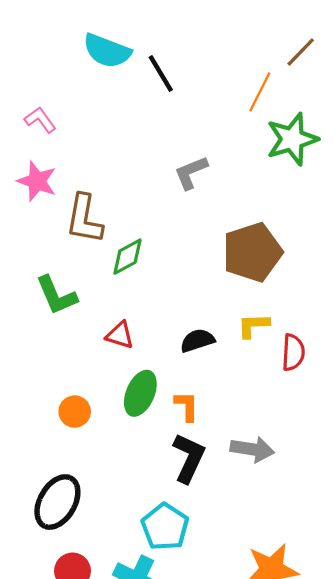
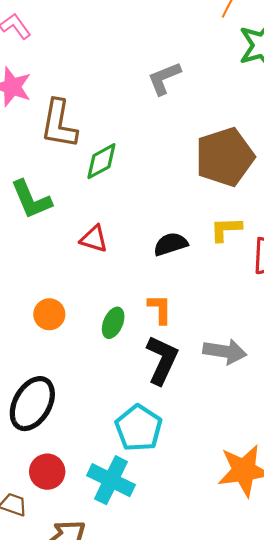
green ellipse: (140, 393) -> (113, 323), moved, size x0.7

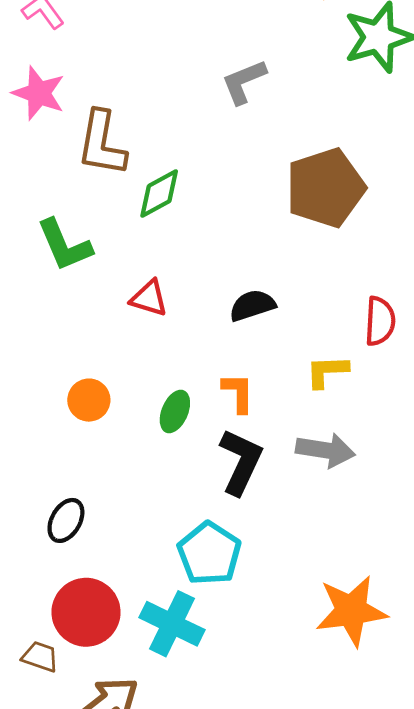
yellow L-shape: (226, 229) -> (327, 371), moved
black ellipse: (32, 404) -> (66, 520), size x0.6
red circle: (47, 472) -> (86, 612), size x1.4

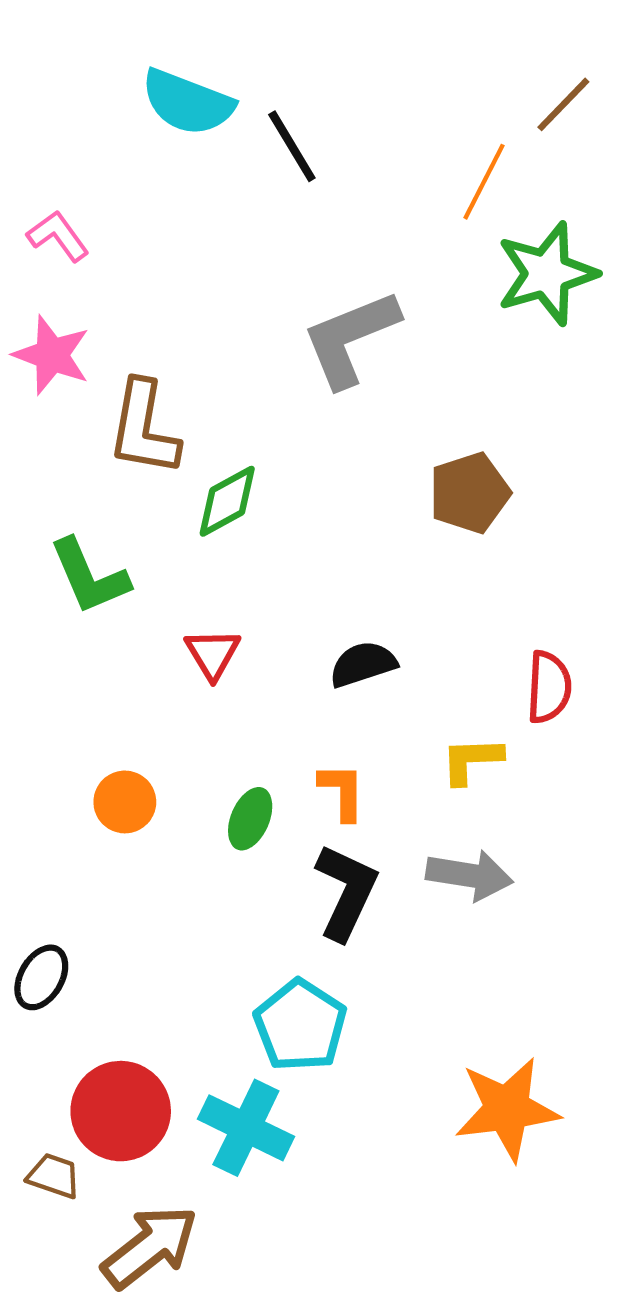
gray L-shape: (244, 82) -> (350, 338), size x1.5
brown pentagon: (325, 188) -> (469, 493), size x0.7
red triangle: (149, 298) -> (213, 654), turned 42
black ellipse: (66, 520) -> (41, 977), moved

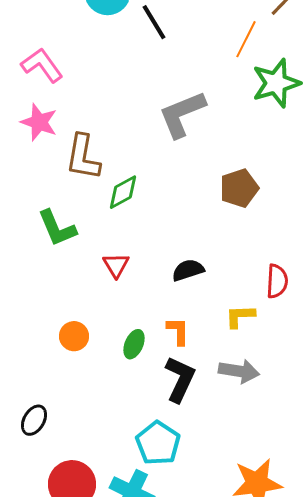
pink L-shape: (58, 236) -> (42, 65), size x1.4

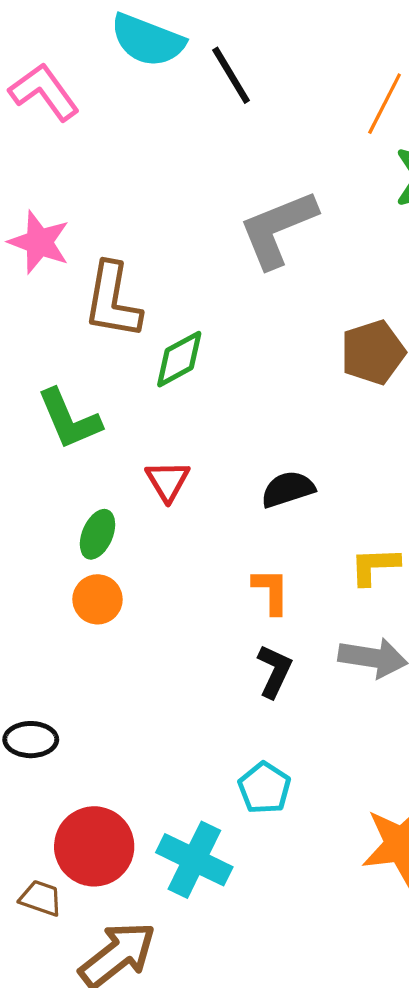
pink L-shape: (42, 65) -> (44, 92), moved
green ellipse: (134, 344) -> (98, 534), moved
black L-shape: (180, 379) -> (274, 671), size x0.7
black ellipse: (34, 420) -> (31, 740), turned 60
cyan pentagon: (158, 443) -> (264, 788), moved, size x0.7

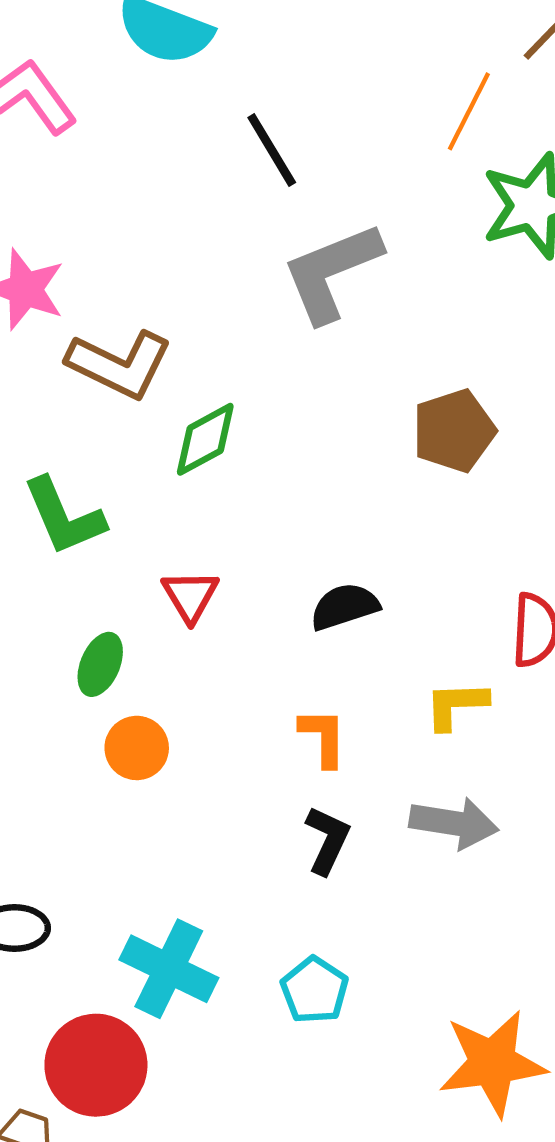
black line: (231, 75) -> (272, 150), moved
brown L-shape: (113, 301) -> (120, 364), turned -74
orange circle: (98, 599) -> (137, 748), moved
cyan cross: (194, 860) -> (169, 969), moved

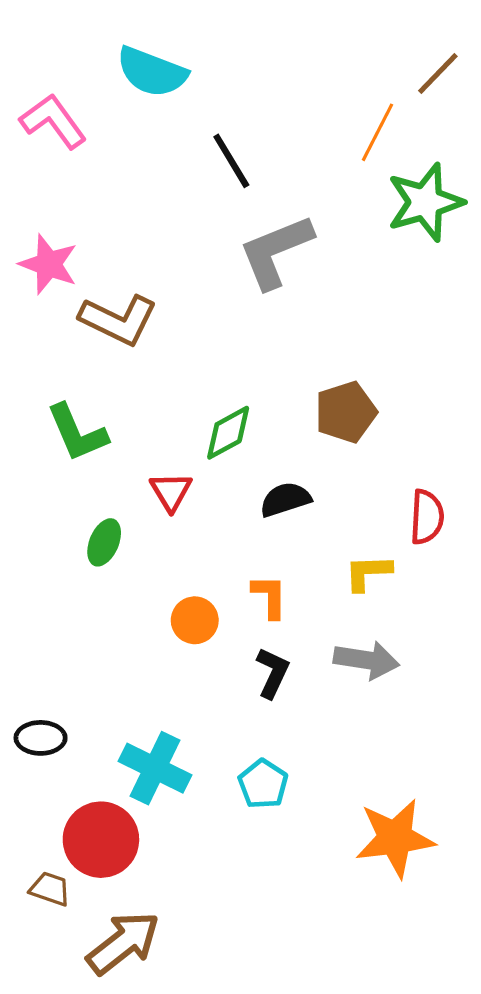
brown pentagon: (454, 431) -> (346, 412), moved
green diamond: (205, 439) -> (228, 433), moved
orange circle: (137, 748) -> (195, 620), moved

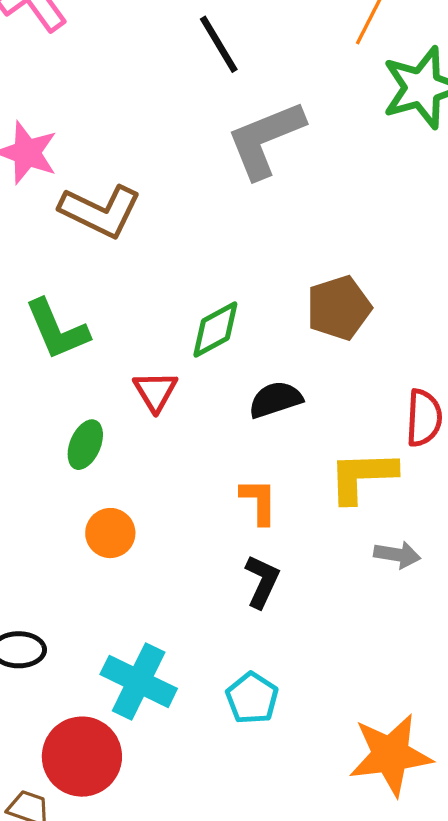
yellow L-shape: (368, 573) -> (362, 476), size x1.4
orange circle: (195, 620) -> (110, 533), moved
gray arrow: (366, 660) -> (397, 555), moved, size x0.7

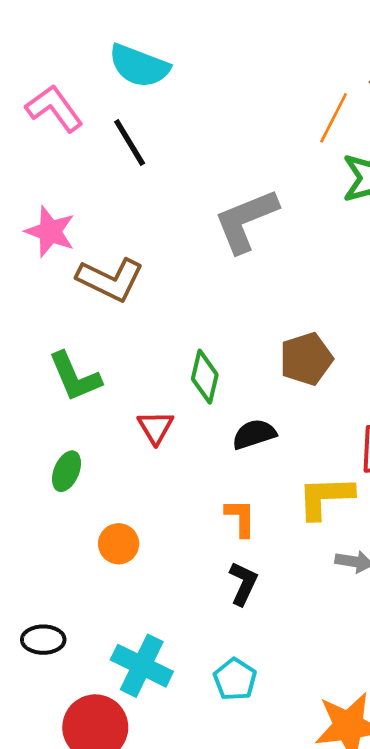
black line: (219, 44) -> (130, 143), moved
green diamond: (215, 330) -> (205, 377), turned -48
green ellipse: (85, 445) -> (67, 471), moved

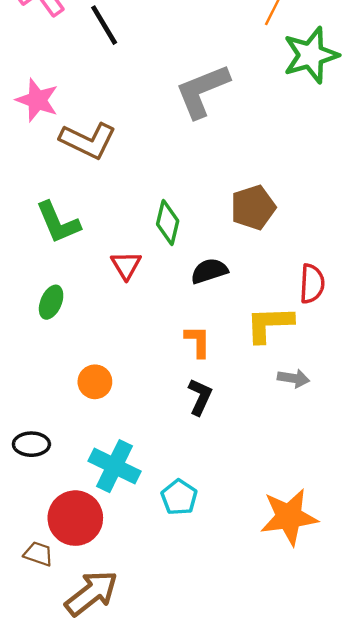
orange circle: (119, 544) -> (95, 382), moved
cyan pentagon: (235, 679) -> (179, 497), moved

